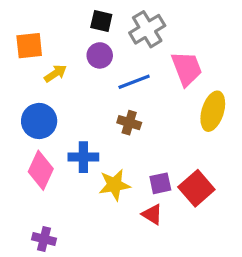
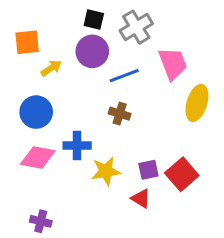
purple circle: (100, 55) -> (92, 51), size x1.4
pink diamond: (41, 170) -> (38, 158), turned 76

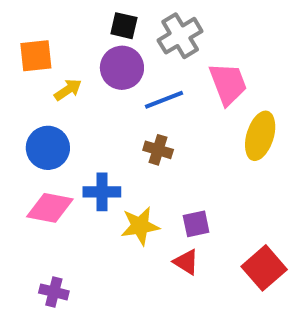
red square: (182, 174) -> (264, 268), moved

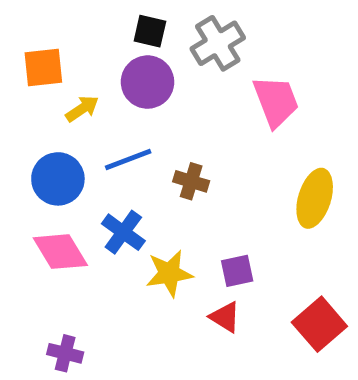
blue line: (164, 100) -> (128, 160), moved
yellow ellipse: (260, 136) -> (315, 198), moved
blue cross: (102, 192) -> (123, 232), turned 36
pink diamond: (50, 208) -> (60, 252), turned 48

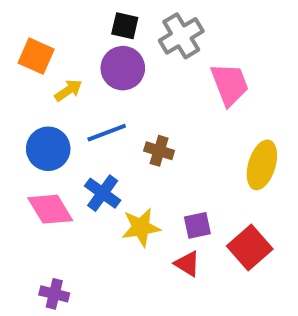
orange square: (43, 67) -> (36, 56), turned 30
red square: (319, 324) -> (250, 248), moved

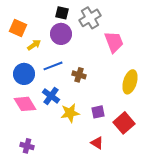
red triangle: (187, 264) -> (97, 143), moved

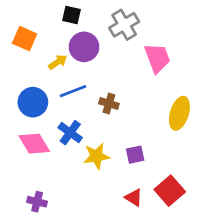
black square: (62, 13) -> (72, 15), moved
yellow arrow: (34, 45) -> (58, 62), moved
red square: (124, 123) -> (170, 191), moved

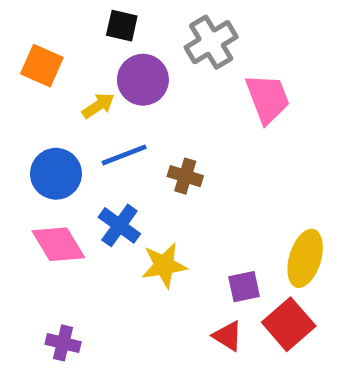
yellow ellipse: (179, 113) -> (305, 258), moved
purple square: (135, 155) -> (244, 287), moved

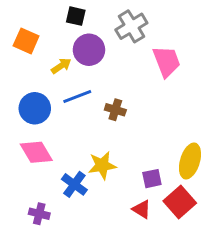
blue cross: (119, 225) -> (74, 184), moved

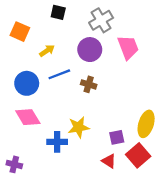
purple circle: (89, 50) -> (90, 50), moved
blue cross: (74, 184) -> (57, 142), turned -36
purple cross: (39, 214) -> (14, 164), moved

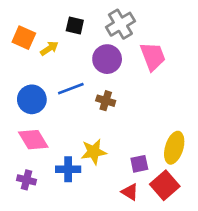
black square: (58, 12) -> (75, 25), moved
yellow arrow: (47, 51) -> (49, 48), moved
purple cross: (14, 164) -> (26, 180), moved

